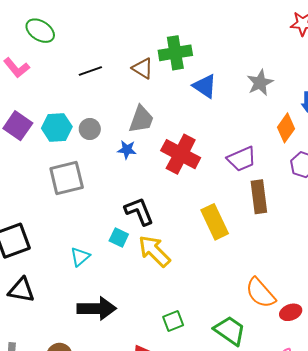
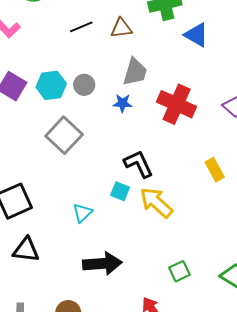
brown triangle: (143, 68) -> (121, 28), moved, turned -35
gray square: (67, 178) -> (64, 135), turned -30
yellow rectangle: (215, 222) -> (215, 170), size x0.7

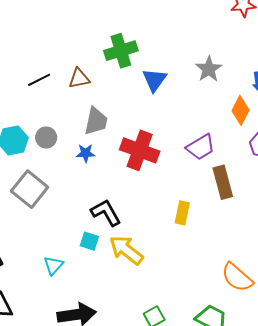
blue triangle: (196, 35) -> (155, 80), turned 40
yellow rectangle: (215, 170) -> (182, 213), turned 45

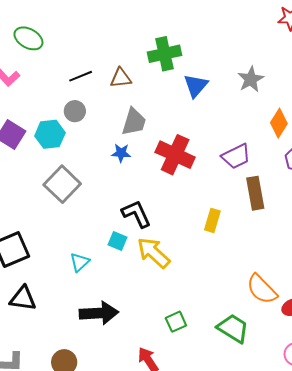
gray circle: (46, 138) -> (75, 111), moved

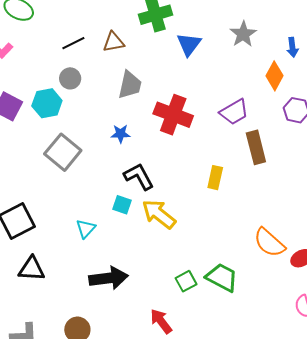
blue star: (121, 153) -> (121, 134), moved
green trapezoid: (233, 328) -> (222, 277), moved

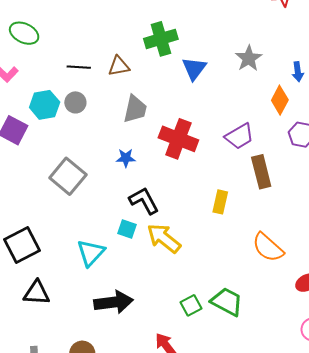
black line: (73, 43) -> (79, 67), turned 30
cyan hexagon: (47, 103) -> (45, 105), moved
cyan triangle: (86, 229) -> (91, 253), size x1.4
orange semicircle: (269, 243) -> (268, 247), moved

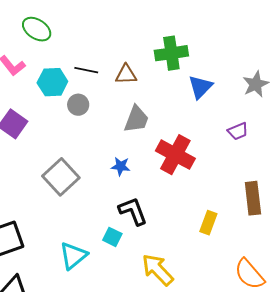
cyan hexagon: (45, 105) -> (52, 82), moved
purple trapezoid: (239, 136) -> (238, 131), moved, size x0.7
yellow arrow: (164, 238) -> (158, 270), moved

